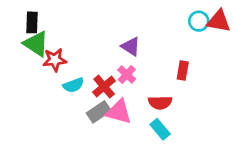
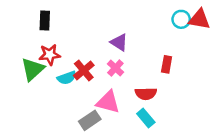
black rectangle: (32, 22) -> (45, 21), moved
green triangle: (36, 44) -> (33, 69), moved, turned 45
red cross: (104, 87) -> (84, 70), moved
gray rectangle: (99, 112) -> (90, 120), moved

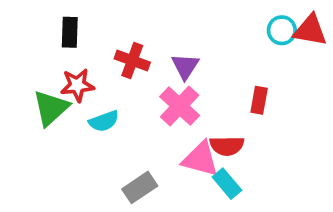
purple triangle: (119, 42) -> (185, 66), turned 30
pink cross: (115, 68) -> (180, 106), size x1.5
red cross: (84, 70) -> (132, 61), moved, turned -30
pink triangle: (108, 102) -> (200, 159), moved

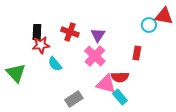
cyan circle: (282, 30) -> (149, 25), moved
black rectangle: (70, 32) -> (37, 32), moved
green triangle: (51, 108) -> (16, 73), moved, turned -30
cyan semicircle: (104, 121) -> (55, 64), turned 70

